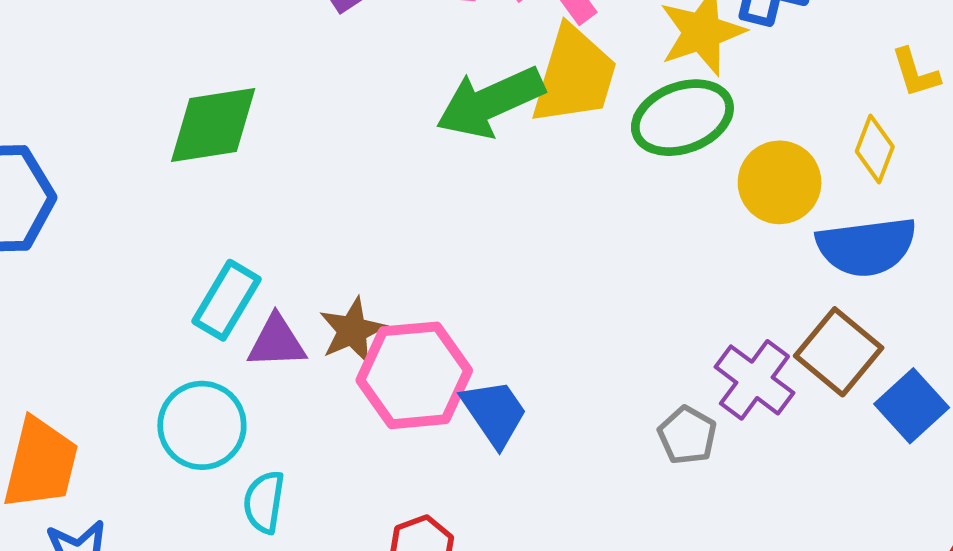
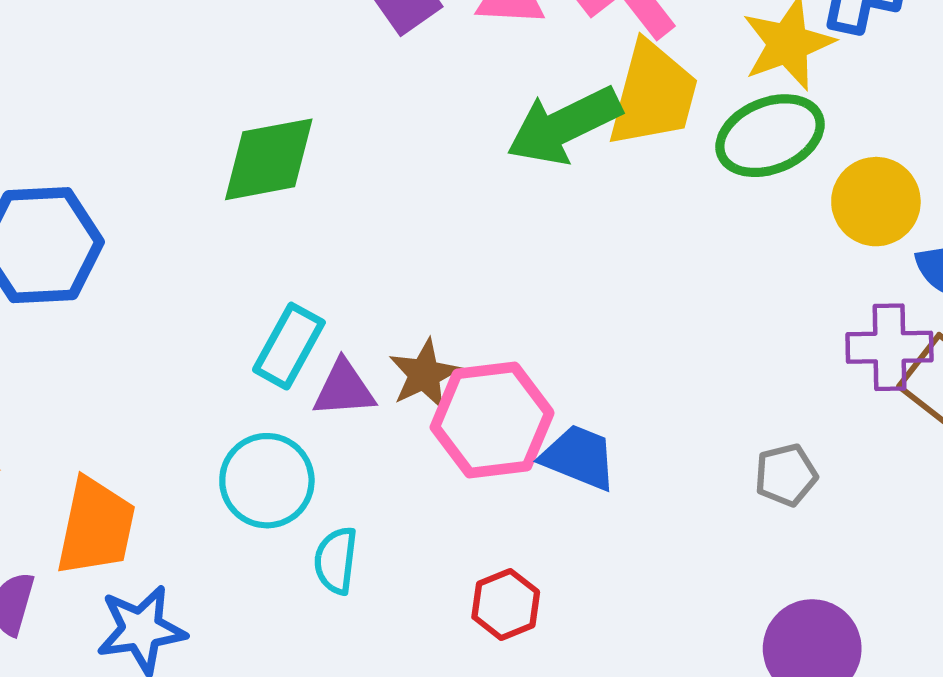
purple cross: (754, 380) -> (889, 347), moved, turned -36
blue trapezoid: (494, 413) -> (579, 457), turned -32
gray pentagon: (687, 435) -> (786, 475), turned 30

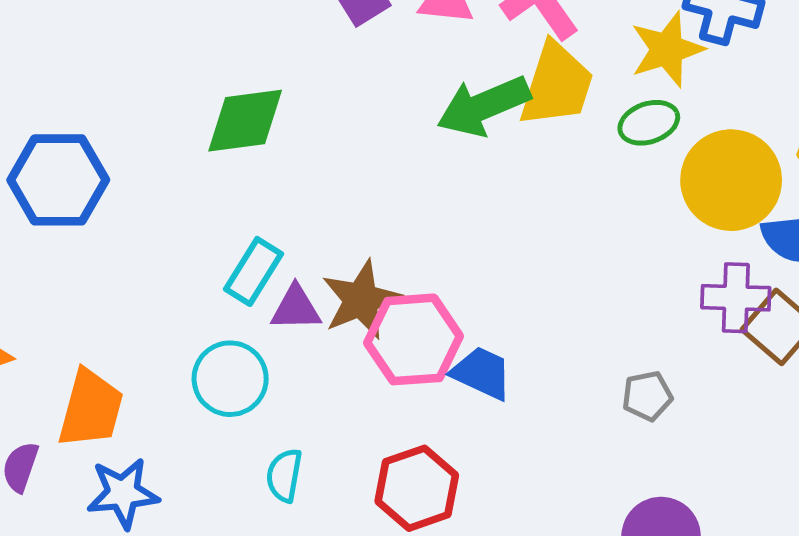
green ellipse: (770, 136) -> (649, 123), size x0.7
yellow circle: (876, 202) -> (731, 180), size x1.4
brown star: (424, 374) -> (361, 300), size x1.4
cyan semicircle: (336, 560) -> (284, 475), moved
red hexagon: (506, 604) -> (417, 488), size x1.5

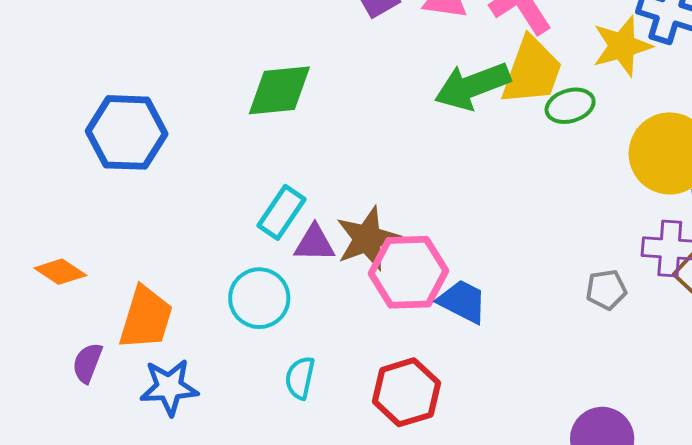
green ellipse: (649, 123) -> (570, 106), moved
gray pentagon: (647, 396) -> (606, 290), moved

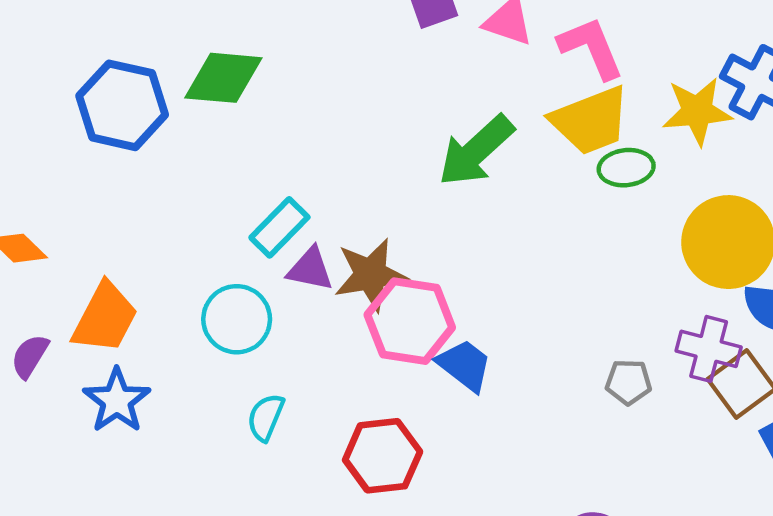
yellow trapezoid: (532, 71) -> (590, 121), turned 38
green arrow: (472, 86) -> (476, 151), moved, turned -32
green diamond: (279, 90) -> (223, 78), moved
blue star: (169, 387) -> (117, 401), turned 30

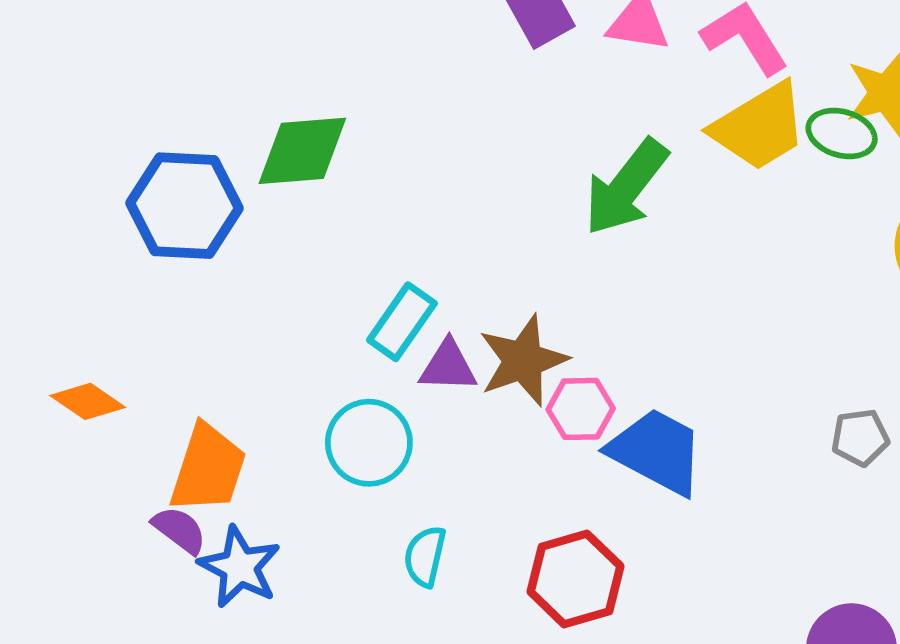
green ellipse: (626, 168) -> (842, 133), moved, turned 32
pink hexagon: (410, 321) -> (581, 409), size x0.6
purple semicircle: (30, 356) -> (179, 530), moved, turned 105
blue trapezoid: (464, 365) -> (657, 451), size x1.4

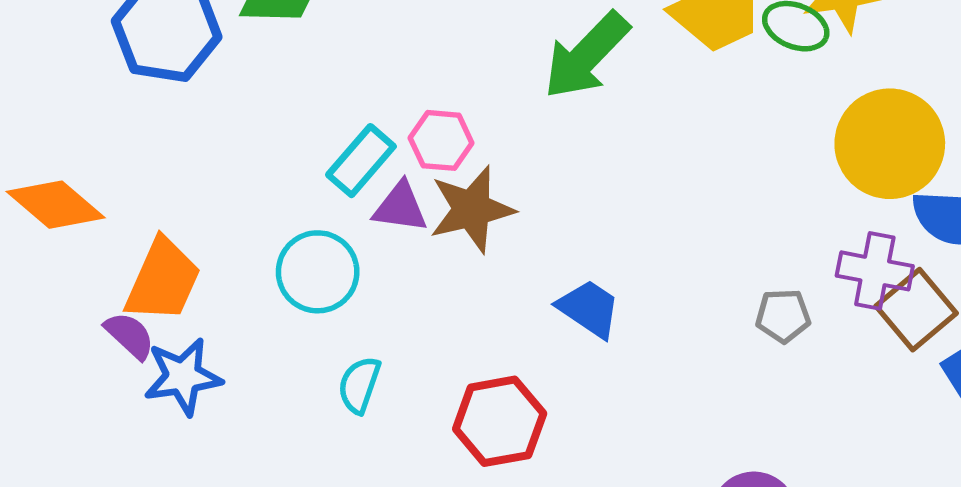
orange diamond: (88, 401) -> (56, 205), size x1.4
pink hexagon: (581, 409) -> (441, 140), moved
blue trapezoid: (657, 451) -> (589, 309), size x0.7
blue star: (240, 567) -> (183, 377), turned 30

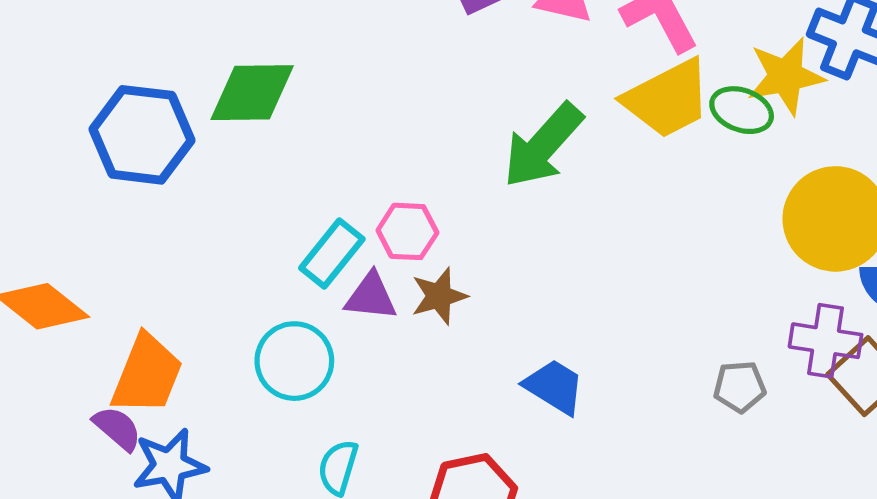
brown star: (472, 209) -> (439, 296), size x0.7

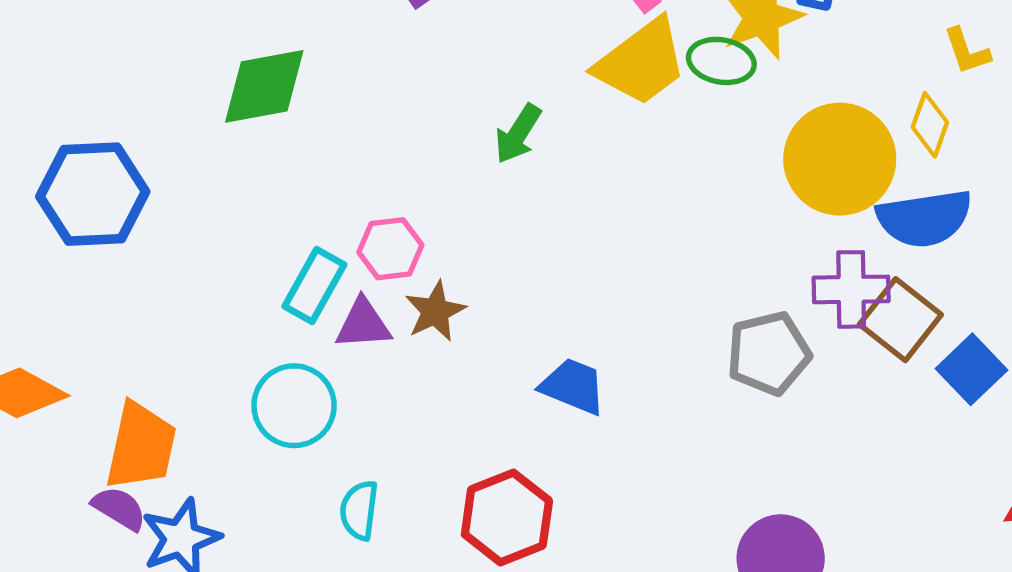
green diamond: (252, 93) -> (264, 86), moved
green arrow: (543, 145) -> (518, 134), size x0.6
gray pentagon: (740, 387) -> (769, 353), size x1.5

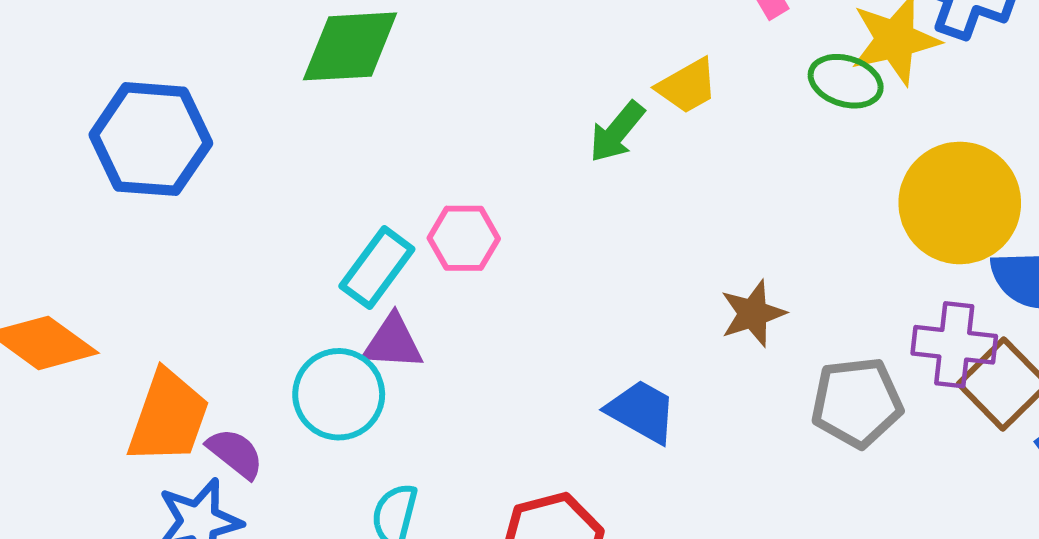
yellow trapezoid: (641, 62) -> (687, 86), moved, size x0.6
brown star: (435, 311) -> (753, 314), moved
purple triangle: (363, 324) -> (393, 342), moved
purple semicircle: (119, 508) -> (235, 453), moved

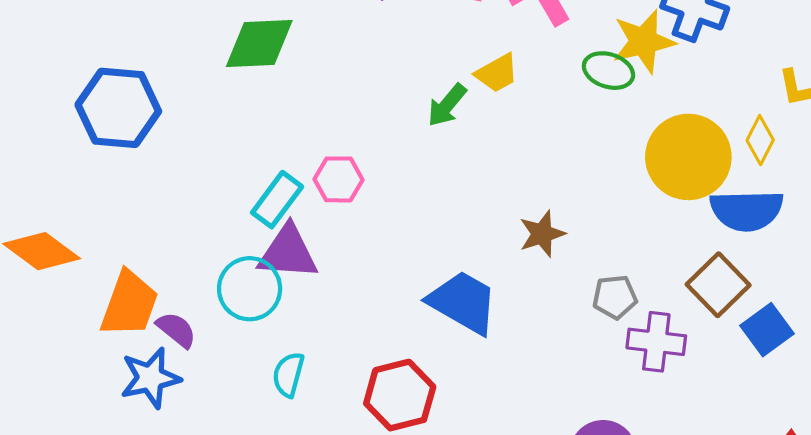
purple triangle: (393, 342) -> (288, 252), size x1.4
purple cross: (954, 345) -> (656, 342), moved
gray pentagon: (857, 402) -> (615, 297), size x0.7
blue trapezoid: (642, 411) -> (463, 302), size x1.4

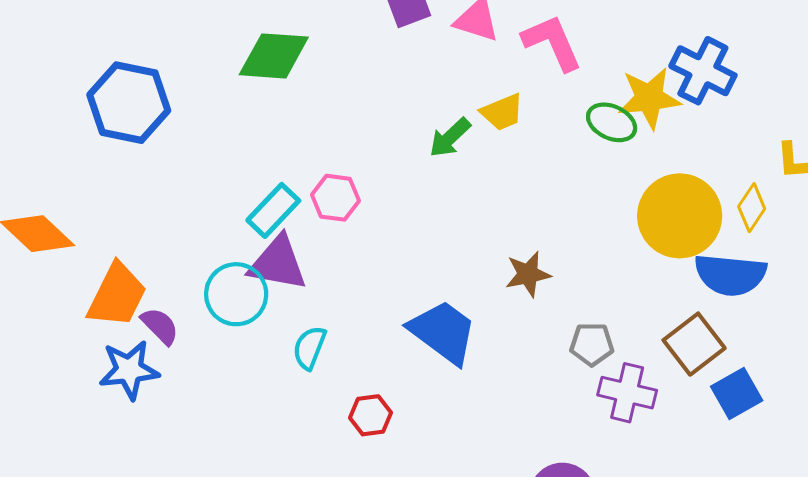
cyan semicircle: (288, 375) -> (309, 348), moved
red hexagon: (400, 395) -> (371, 415), size x0.6

